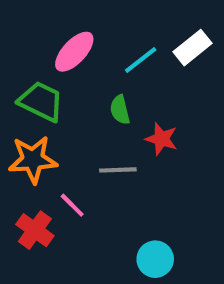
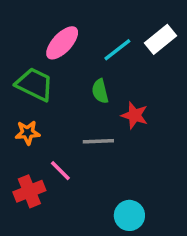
orange star: (33, 160) -> (28, 133), size x0.6
red cross: (35, 230) -> (29, 191), turned 32

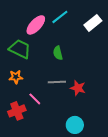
cyan line: (117, 50) -> (60, 17), moved
red star: (135, 115) -> (78, 88), moved

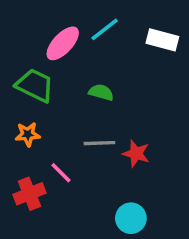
white rectangle: (93, 23) -> (162, 40), turned 54
green semicircle: (58, 53) -> (101, 92), turned 120

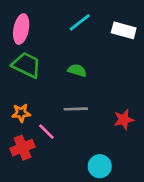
pink ellipse: (63, 43) -> (21, 29), moved, turned -32
orange star: (28, 134) -> (21, 113), moved
red star: (136, 154) -> (124, 120), moved, turned -30

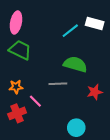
cyan line: (80, 22) -> (70, 31), moved
green semicircle: (77, 70) -> (75, 64), moved, size x1.6

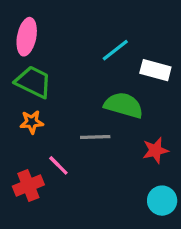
white rectangle: (95, 23) -> (155, 70), moved
orange star: (16, 87) -> (32, 122), moved
cyan circle: (76, 128) -> (162, 201), moved

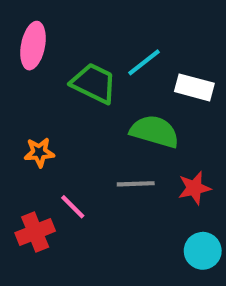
green trapezoid: (33, 82) -> (94, 83), moved
gray line: (95, 137) -> (136, 184), moved

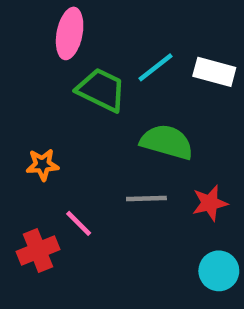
pink ellipse: (33, 46) -> (70, 33), moved
white rectangle: (194, 87) -> (214, 72), moved

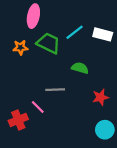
green semicircle: (167, 142) -> (80, 68), size x0.7
orange star: (42, 165) -> (20, 47), moved
gray line: (146, 199) -> (55, 90), moved

